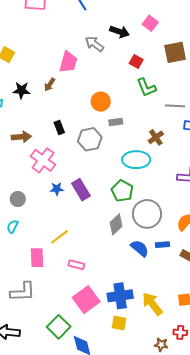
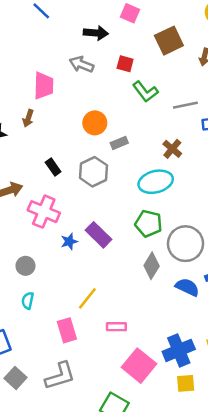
gray arrow: (94, 44) -> (81, 64), moved

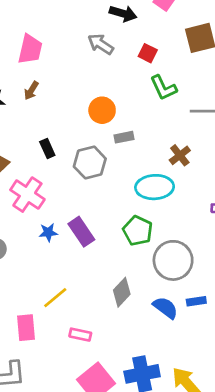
pink trapezoid: (44, 86) -> (30, 49), moved
gray diamond: (152, 266) -> (122, 292), moved

